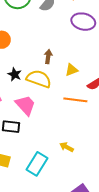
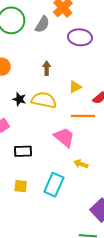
brown arrow: (48, 57) -> (47, 68), moved
pink trapezoid: (25, 105) -> (64, 137), moved

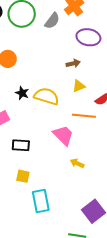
brown arrow: (47, 68) -> (73, 63), moved, turned 72
cyan rectangle: (54, 185) -> (41, 201), moved, turned -40
yellow square: (21, 186) -> (23, 176), moved

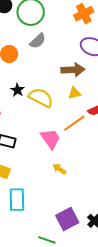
gray semicircle: (52, 21) -> (38, 41), moved
brown arrow: (73, 63) -> (73, 70), size x1.6
orange line: (84, 116) -> (74, 123), turned -50

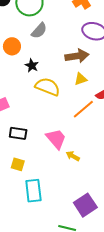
black star: (17, 90) -> (32, 66), moved
pink trapezoid: (50, 139) -> (56, 139), moved

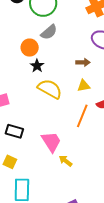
orange circle: (12, 46) -> (30, 48), moved
brown arrow: (77, 56) -> (83, 62), size x0.6
orange line: (83, 109) -> (82, 116), turned -35

